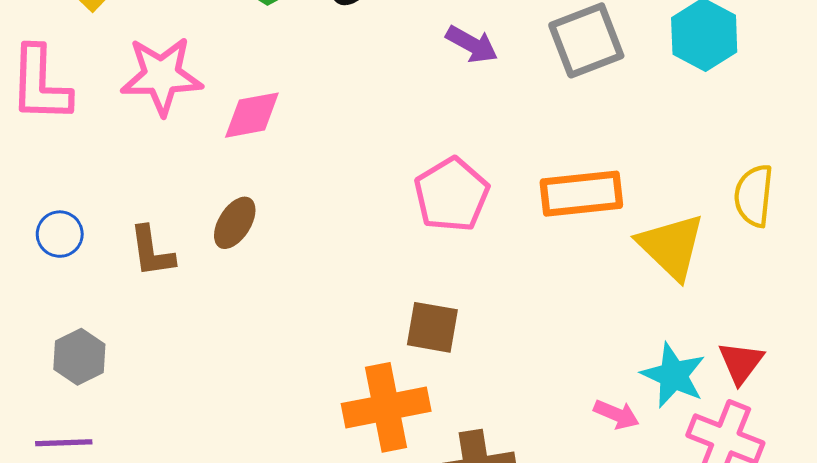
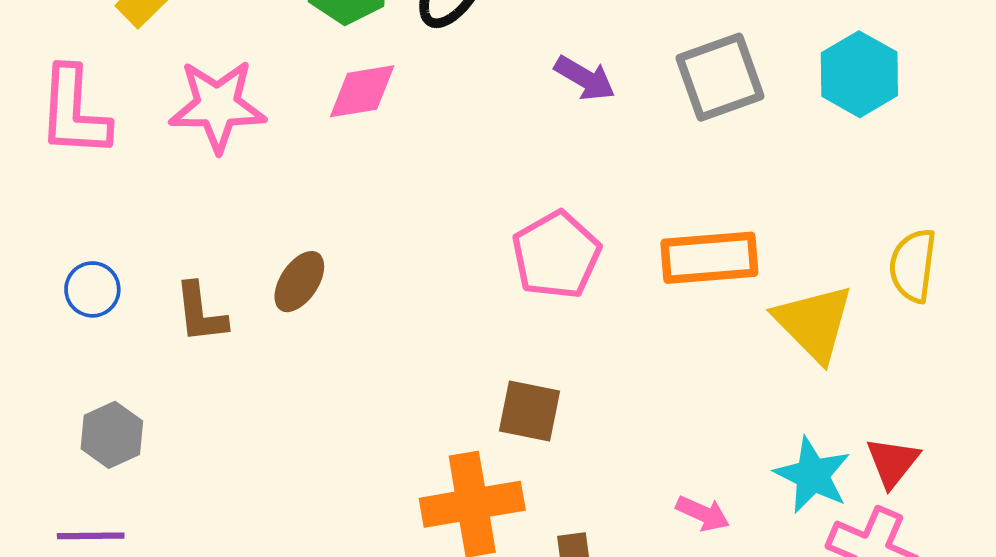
pink diamond: (252, 115) -> (362, 91), moved
pink arrow: (616, 414) -> (703, 513), moved

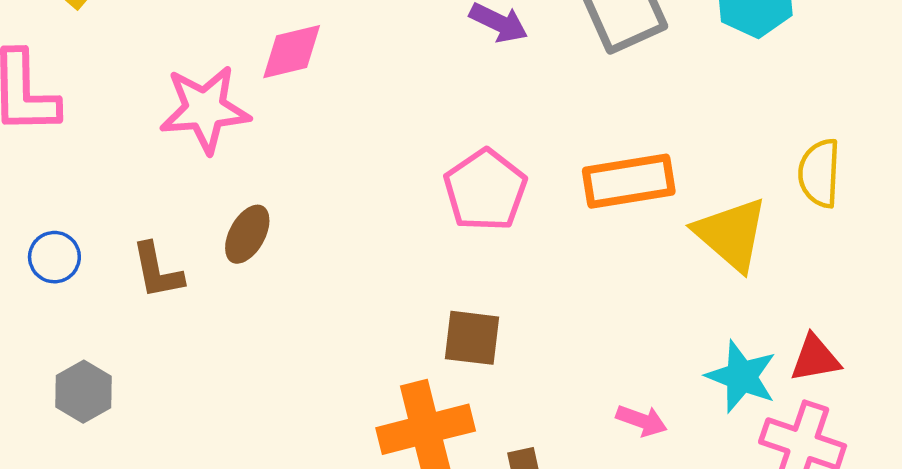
pink star: (217, 106) -> (205, 109), moved
red triangle: (893, 462) -> (815, 358), turned 46

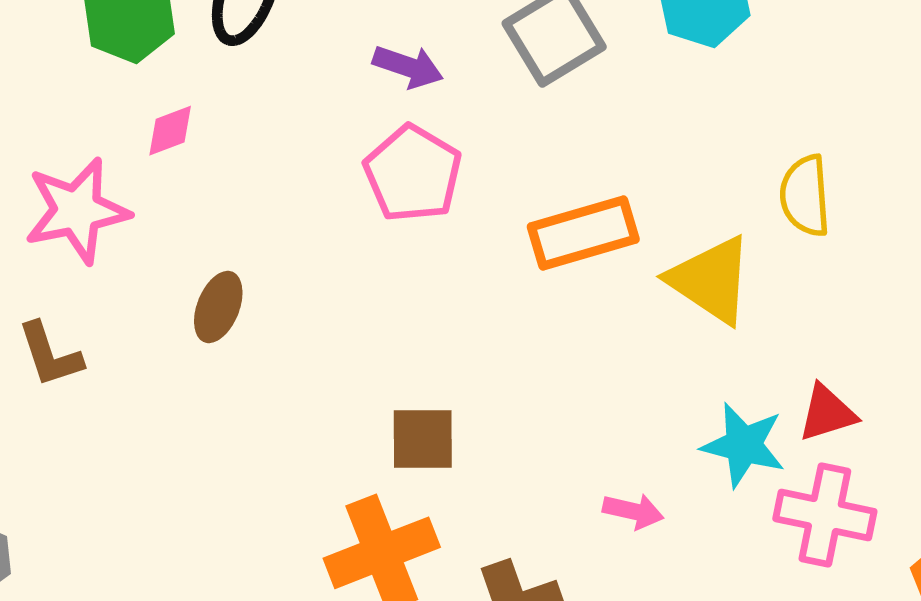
pink diamond: (292, 52) -> (170, 131), size x0.7
pink pentagon: (485, 190) -> (413, 174), moved
brown ellipse: (247, 234) -> (218, 307), moved
brown L-shape: (157, 271) -> (50, 355), moved

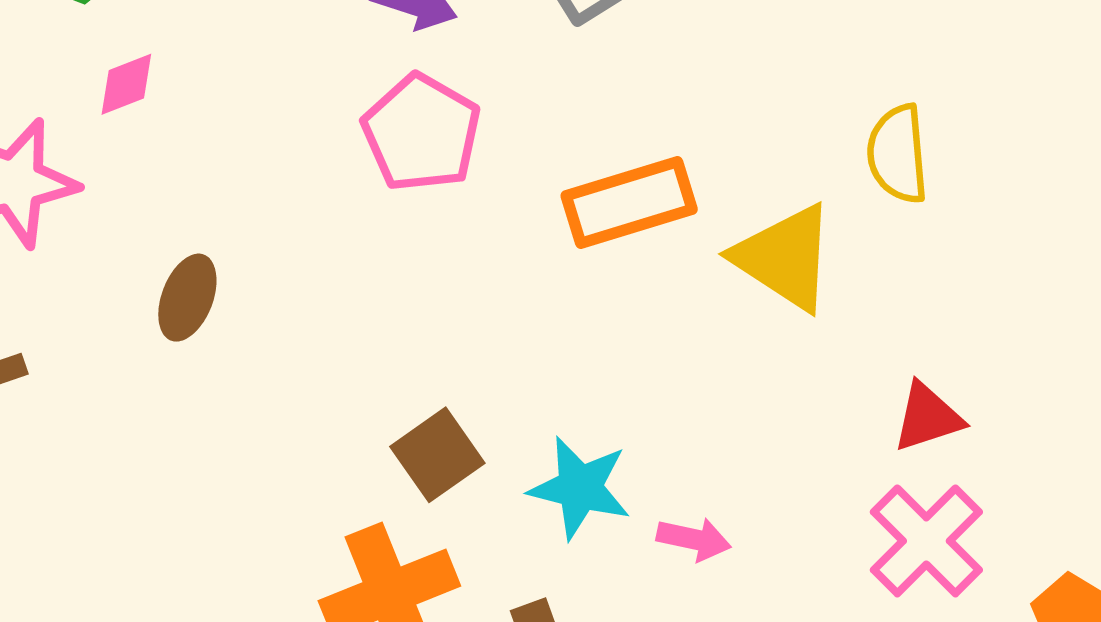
brown square: (423, 439) -> (437, 455), turned -34
cyan star: (743, 445) -> (580, 488), moved
pink cross: (825, 515) -> (926, 541), turned 34

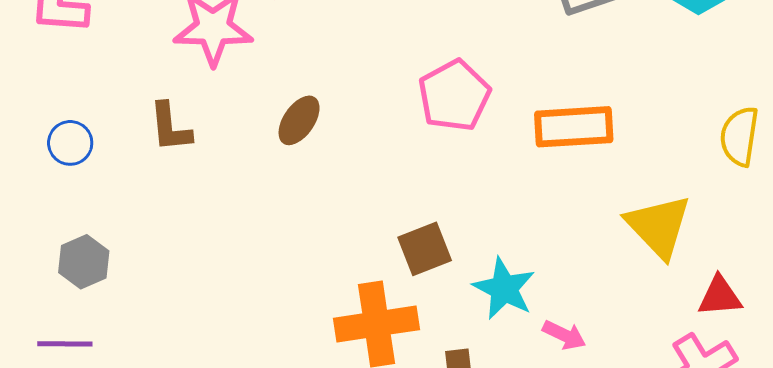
pink pentagon: (421, 133) -> (454, 96), moved
yellow triangle: (785, 257) -> (659, 226), moved

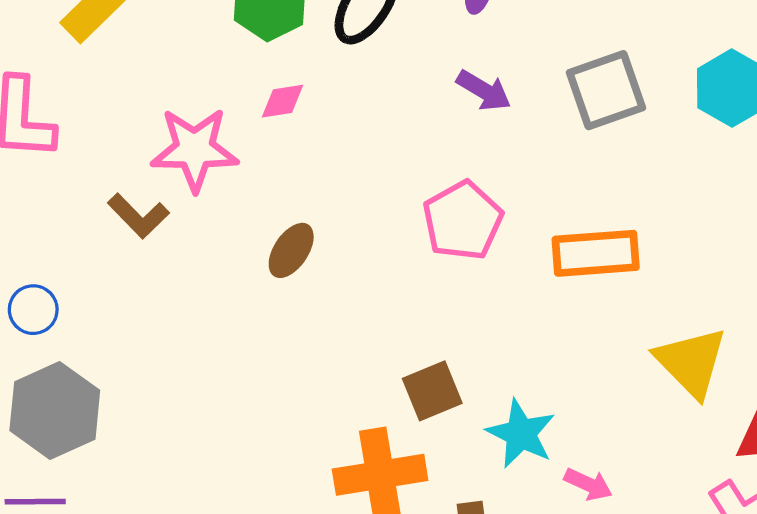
brown L-shape: (170, 127) -> (138, 216), moved, turned -38
blue circle: (70, 143) -> (33, 310), moved
gray hexagon: (84, 262) -> (55, 410), size x1.6

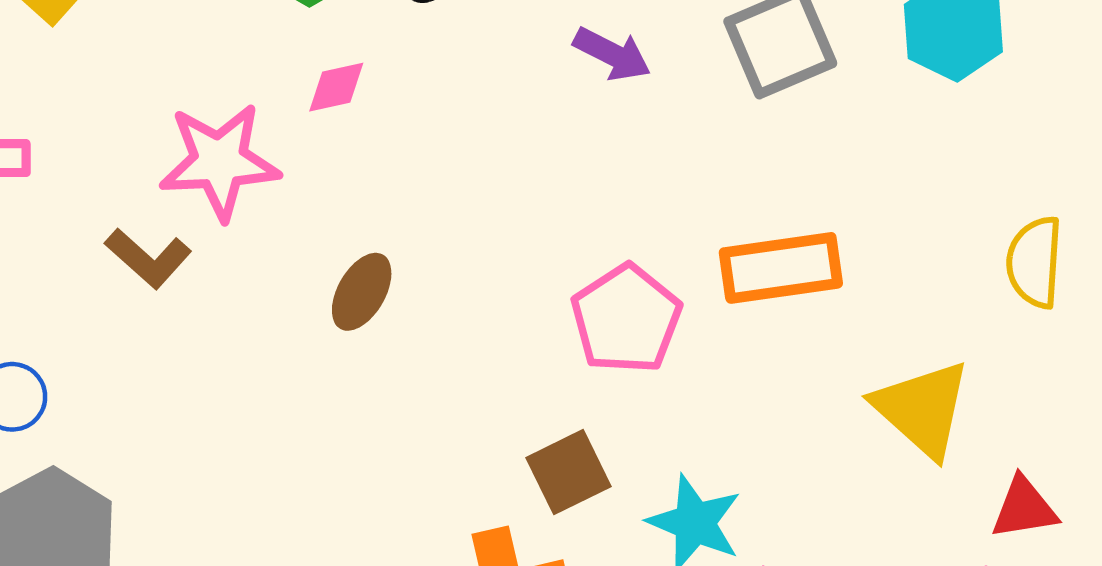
pink pentagon: (463, 221) -> (626, 319), moved

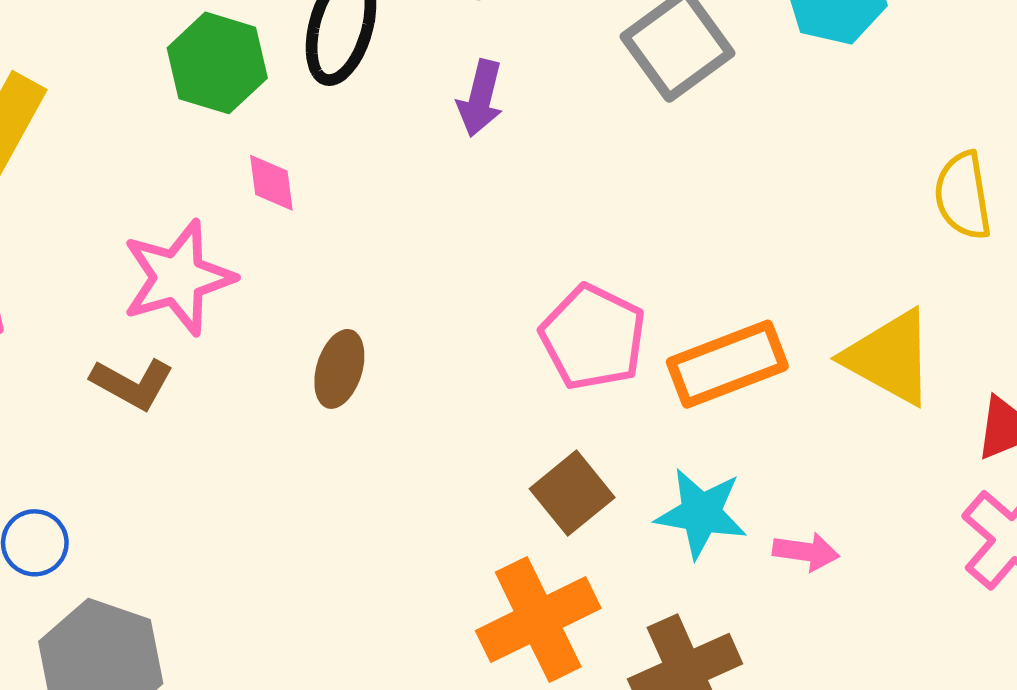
purple arrow: (612, 54) -> (480, 98), moved, turned 90
pink diamond: (336, 87) -> (271, 183), turned -72
orange rectangle: (781, 268) -> (727, 364), moved

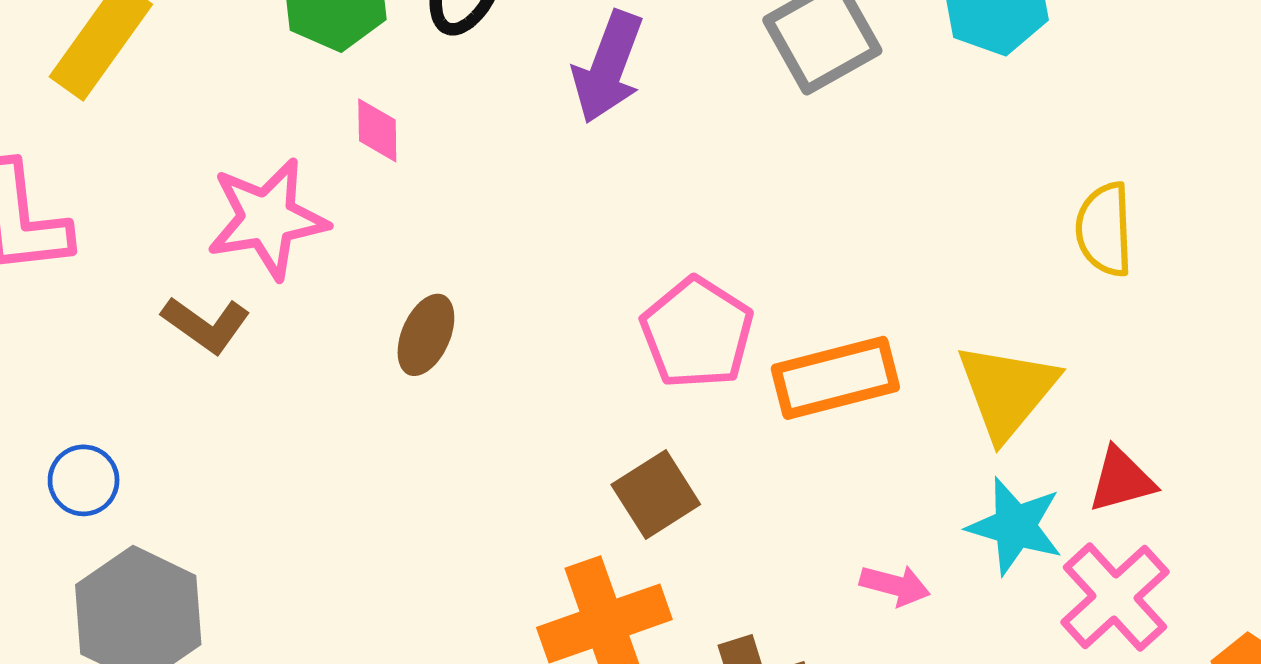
purple arrow: (480, 98) -> (608, 67), size x1.4
yellow triangle: (890, 357) -> (1007, 391), turned 34
cyan star: (701, 513) -> (1015, 526), moved

